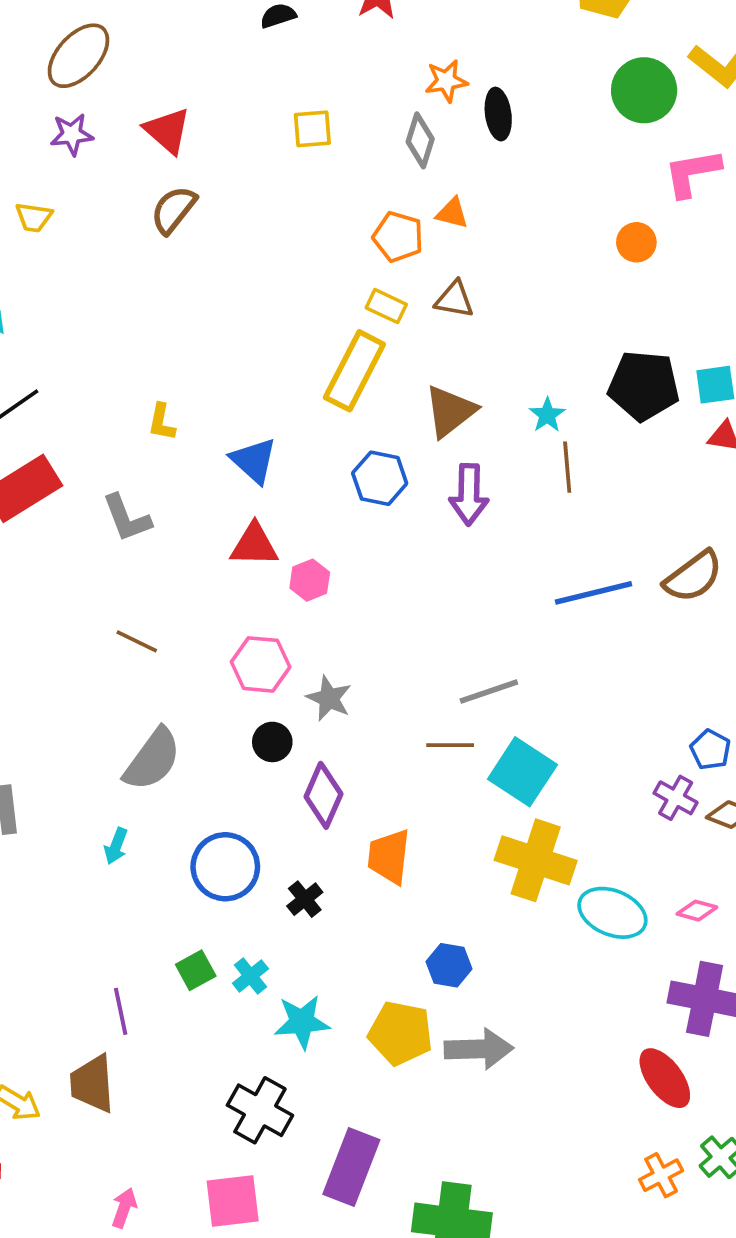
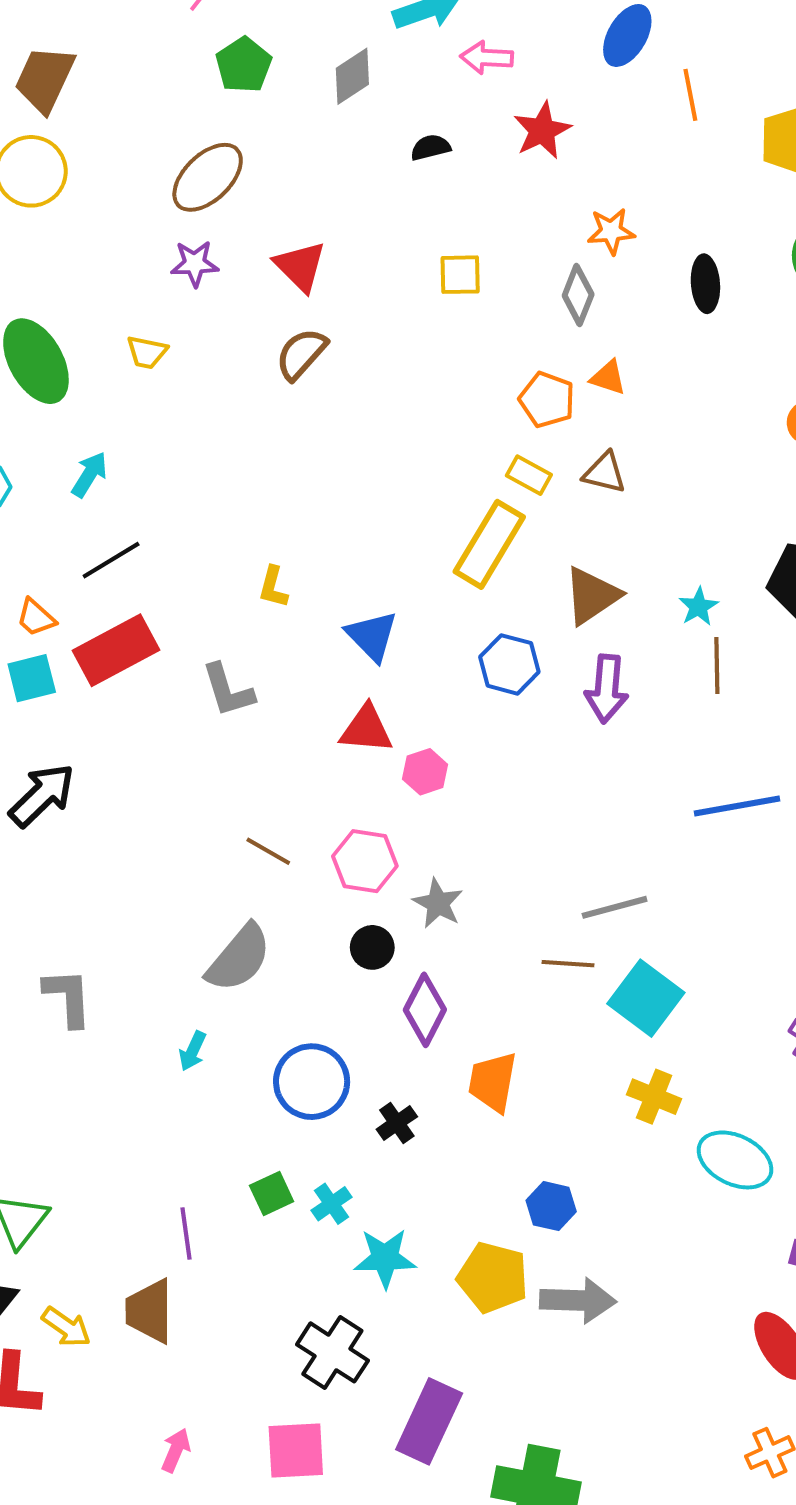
black ellipse: (498, 114) -> (705, 284), moved
brown line: (137, 641) -> (268, 851), moved
yellow cross: (536, 860) -> (654, 1097), size x0.6

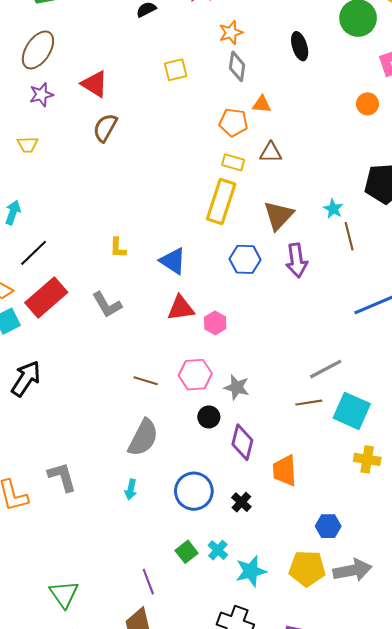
orange star: (611, 231) -> (231, 33), moved

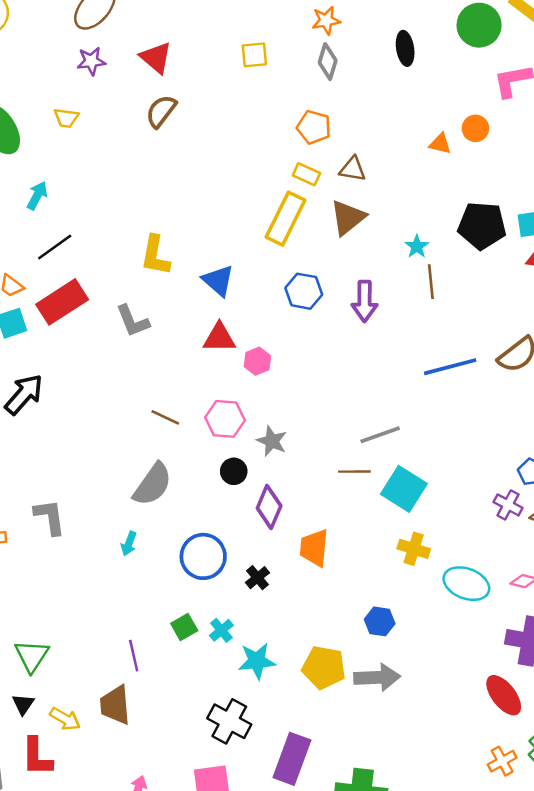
orange triangle: (262, 104) -> (440, 144), moved
brown triangle: (278, 215) -> (348, 218), moved
yellow L-shape: (118, 248) -> (155, 255), size x1.6
blue hexagon: (328, 526) -> (380, 621), moved

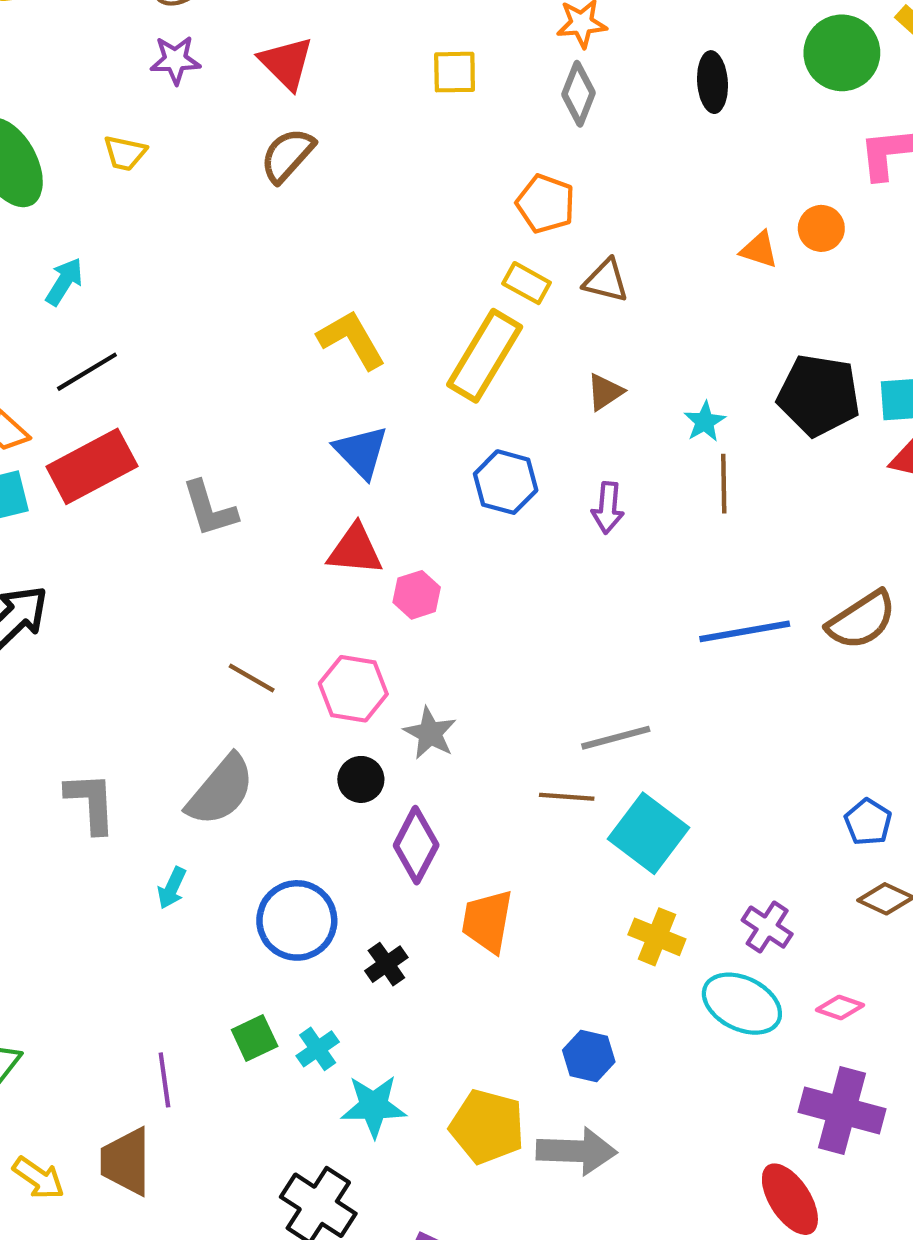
brown triangle: (348, 218) -> (605, 392), moved, size x0.6
yellow L-shape: (155, 255) -> (351, 340), moved, turned 135
purple arrow: (365, 301) -> (608, 508), size x0.7
purple cross: (508, 505) -> (767, 927), moved
gray L-shape: (50, 517) -> (91, 802), moved

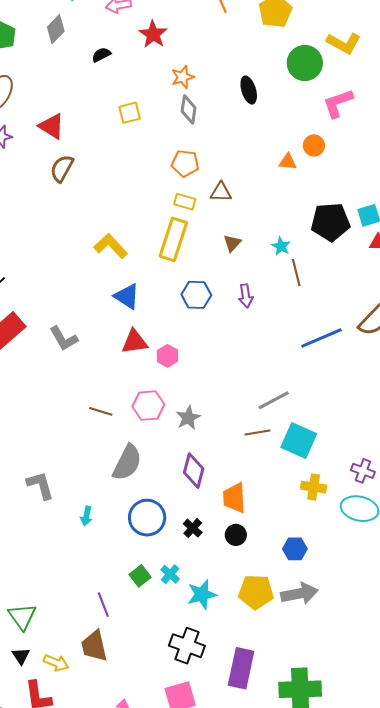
gray star: (430, 733) -> (188, 418), turned 30
black circle: (361, 779) -> (236, 535), moved
gray semicircle: (221, 790) -> (127, 463), moved

